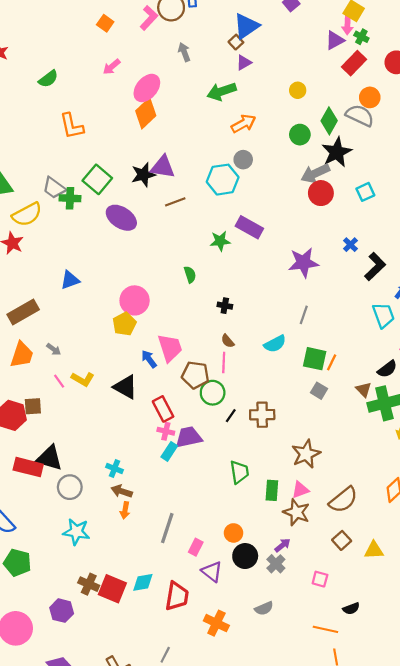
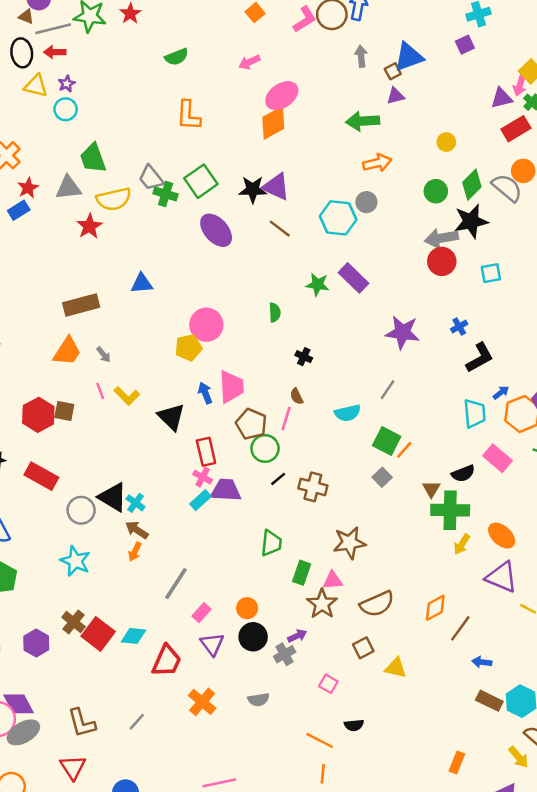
gray arrow: (184, 52) -> (361, 56), moved
brown line: (175, 202) -> (280, 229), turned 42
black triangle: (49, 458) -> (113, 497), moved

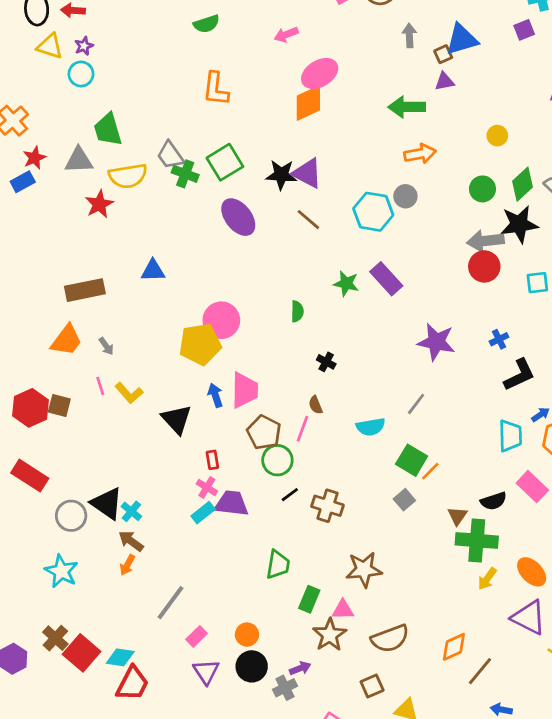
yellow pentagon: (188, 348) -> (200, 344), size x1.4
red rectangle: (206, 452) -> (212, 460), size x0.6
red trapezoid: (167, 661) -> (132, 684), moved

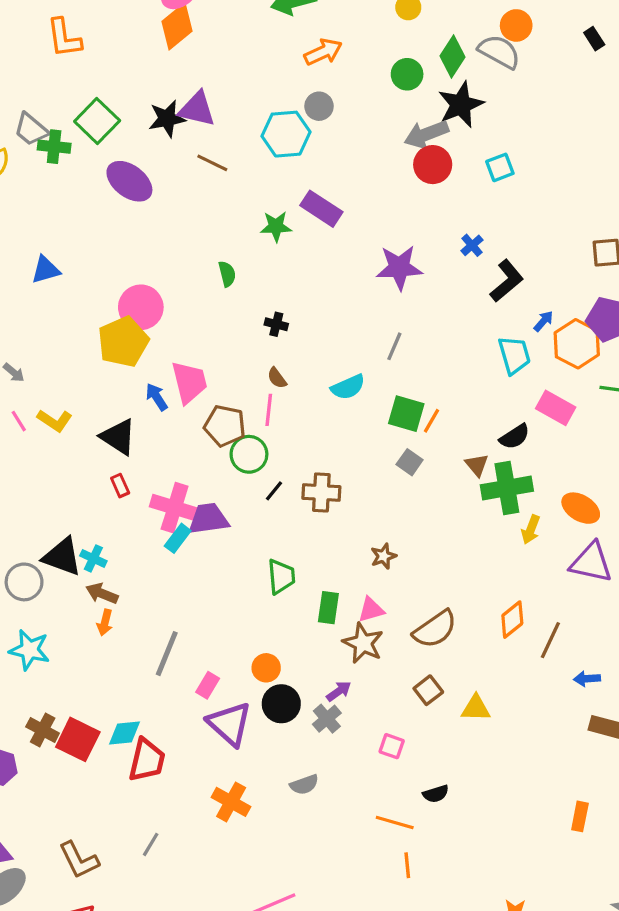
red rectangle: (212, 460) -> (120, 486), moved
pink cross: (207, 487) -> (175, 508), size x1.8
brown star: (364, 570) -> (383, 556), size x0.6
purple triangle: (206, 672) -> (230, 724), size x1.4

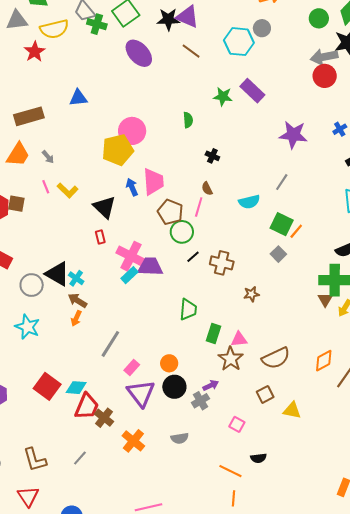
brown triangle: (477, 465) -> (325, 300), moved
brown star: (383, 556) -> (251, 294), moved
brown cross: (43, 730) -> (104, 418), moved

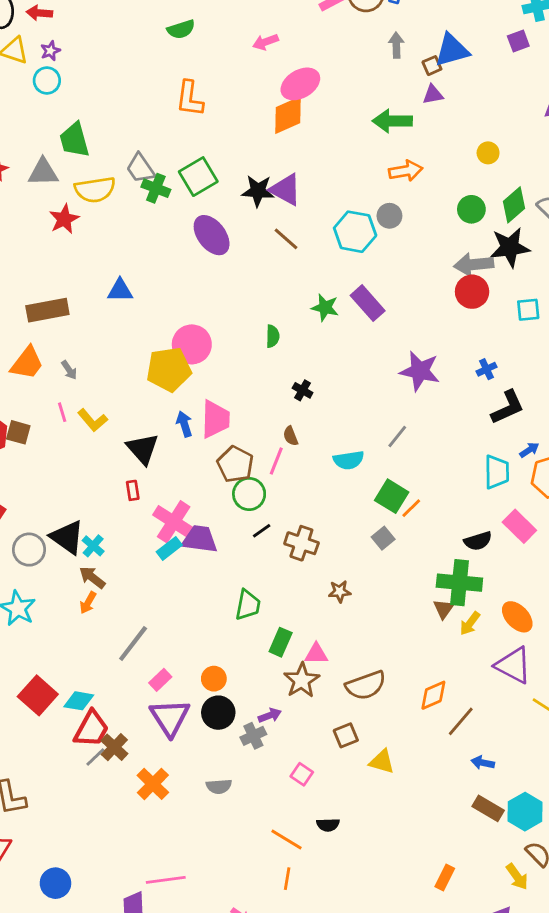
gray line: (80, 458) -> (95, 757), moved

